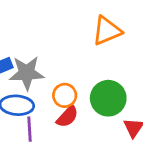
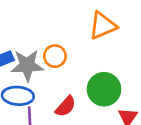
orange circle: (65, 95) -> (55, 56), moved

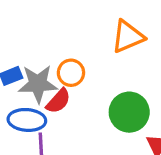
red semicircle: (66, 106) -> (58, 101), moved

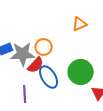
orange triangle: (128, 37) -> (80, 24), size x0.7
blue ellipse: (27, 120) -> (49, 77), moved, turned 55

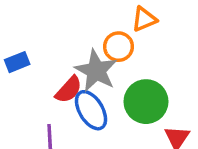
orange circle: (44, 47) -> (118, 47), moved
gray star: (23, 54) -> (96, 71), moved, turned 30

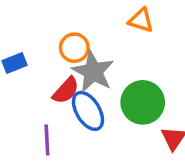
orange triangle: (144, 19) -> (141, 20), turned 40
orange circle: (118, 47) -> (74, 48), moved

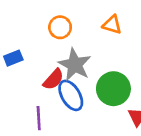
orange circle: (74, 48) -> (60, 27), moved

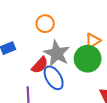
orange triangle: (112, 25) -> (93, 41), moved, turned -49
green circle: (113, 89) -> (88, 59), moved

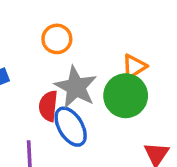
red semicircle: (40, 65) -> (48, 106), turned 144

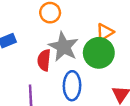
blue ellipse: (71, 127) -> (72, 86), moved, turned 32

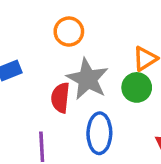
green circle: (99, 53) -> (137, 87), size x0.7

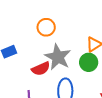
red semicircle: (60, 98) -> (41, 69), turned -120

